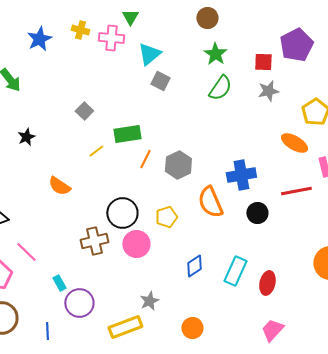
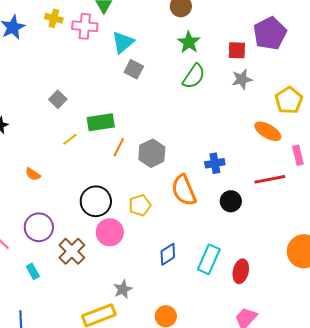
blue cross: (241, 175) -> (215, 163), size x0.7
orange semicircle: (59, 186) -> (33, 174), size x0.7
brown cross: (94, 241) -> (72, 251), moved, turned -32
purple circle: (79, 303) -> (39, 227), moved

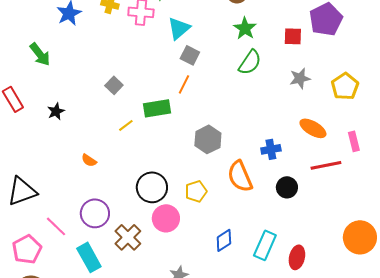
gray star: (242, 79) -> (300, 78), moved
orange ellipse: (268, 131) -> (313, 128), moved
orange line: (119, 147) -> (184, 84), moved
cyan rectangle: (33, 271) -> (89, 257), size x1.8

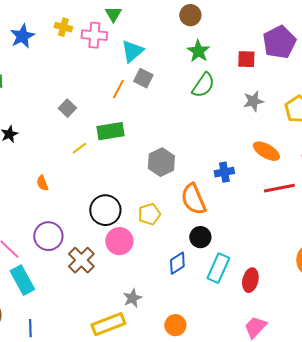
orange line: (184, 84) -> (118, 89), moved
orange semicircle: (89, 160) -> (42, 183), turned 35
black circle: (287, 187) -> (200, 237), moved
cyan rectangle: (89, 257) -> (22, 280), moved

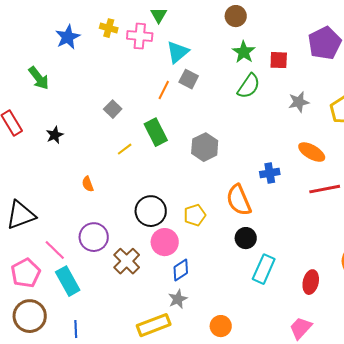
red square: (246, 59) -> (279, 60), moved
green rectangle: (110, 131) -> (156, 132), turned 72
gray hexagon: (161, 162) -> (205, 147), moved
blue diamond: (177, 263) -> (181, 270), moved
red ellipse: (250, 280) -> (311, 282), moved

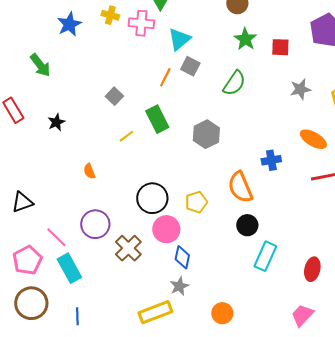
green semicircle: (249, 86) -> (234, 83), moved
black triangle: (21, 215) -> (22, 202), size x0.7
blue diamond: (181, 270) -> (182, 257), turned -45

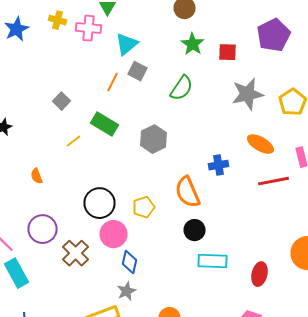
gray star: (300, 89) -> (248, 94), size x1.5
green rectangle: (157, 119) -> (104, 124), turned -32
cyan rectangle: (265, 256) -> (212, 261), turned 68

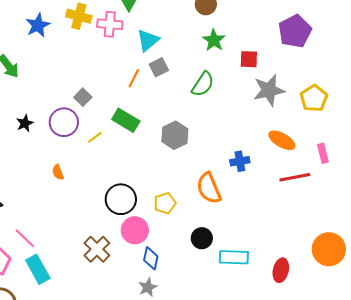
yellow cross: (58, 20) -> (79, 16), size x1.4
red square: (228, 52) -> (249, 59), moved
gray square: (138, 71) -> (159, 67), turned 36
purple circle: (42, 229) -> (64, 122), moved
black circle: (194, 230) -> (202, 238), moved

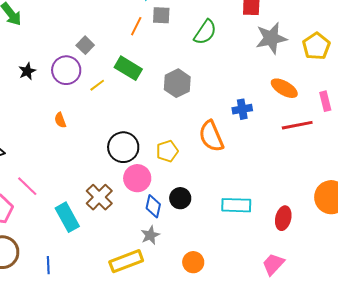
gray square: (159, 67) -> (161, 15), turned 30
black circle: (202, 238) -> (180, 198), moved
cyan rectangle: (38, 269) -> (67, 217), moved

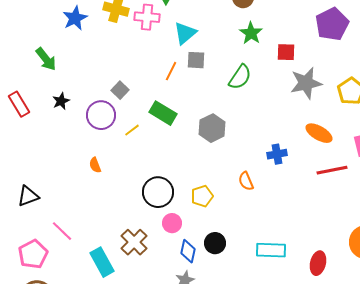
black star: (27, 71) -> (61, 101), moved
orange semicircle: (211, 136) -> (246, 181), size x0.6
pink circle: (137, 178) -> (172, 223), size x0.7

